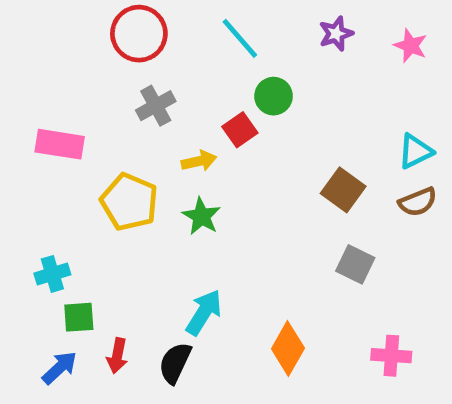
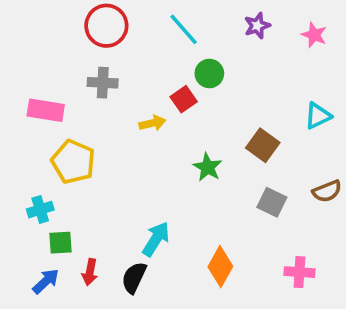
gray cross: (156, 106) -> (103, 83), moved, turned 32
yellow pentagon: (129, 202) -> (73, 162), moved
brown semicircle: (418, 202) -> (327, 191), moved
green star: (201, 216) -> (208, 167), moved

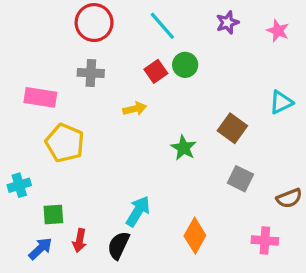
red square: (184, 99) -> (156, 71), moved
brown semicircle: (327, 191) -> (289, 198), moved
cyan cross: (40, 210) -> (19, 185), moved

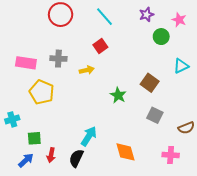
green circle: (185, 65) -> (161, 37), moved
gray cross: (91, 73) -> (58, 59), moved
orange diamond: (195, 236) -> (126, 152), turned -45

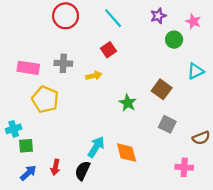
green square: (34, 138) -> (26, 146), moved
orange diamond: (126, 152) -> (127, 153), moved

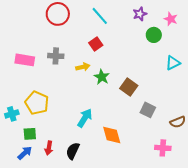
brown square: (162, 89) -> (129, 87), moved
yellow pentagon: (45, 99) -> (37, 103), moved
green star: (128, 103) -> (102, 77), moved
green square: (26, 146) -> (30, 134), moved
cyan arrow: (96, 147) -> (85, 118), moved

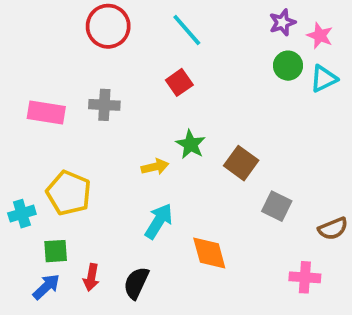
purple star: (140, 14) -> (282, 22), moved
cyan triangle: (173, 63) -> (324, 79), moved
yellow arrow: (83, 67) -> (155, 167), moved

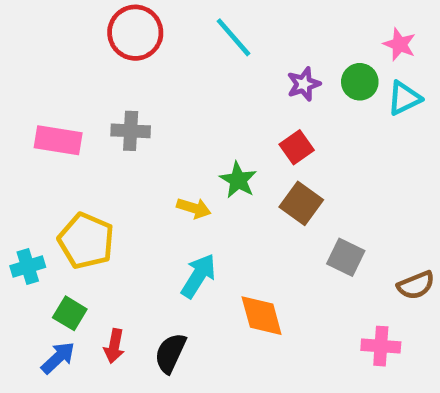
purple star: (282, 22) -> (304, 84), moved
red square: (179, 82) -> (297, 147), moved
yellow arrow: (155, 167) -> (194, 208), turned 30
green square: (56, 251) -> (70, 313), turned 35

